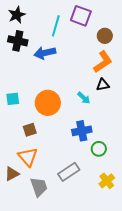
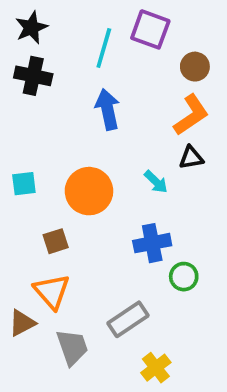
blue arrow: (45, 53) -> (108, 109), moved, turned 90
yellow cross: (107, 181) -> (156, 368), moved

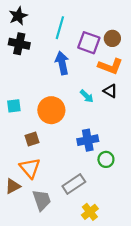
purple square: (150, 29) -> (89, 43), moved
orange L-shape: (191, 115) -> (110, 66), turned 55
black triangle: (191, 158) -> (110, 91), turned 40
cyan arrow: (156, 182) -> (87, 96), moved

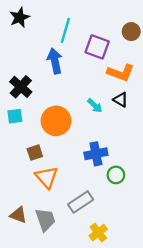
brown circle: (112, 38) -> (131, 32), moved
black cross: (19, 44) -> (21, 87), moved, turned 30
blue arrow: (62, 63) -> (55, 61), moved
orange triangle: (30, 168) -> (47, 177), moved
brown triangle: (13, 186) -> (18, 215), moved, turned 49

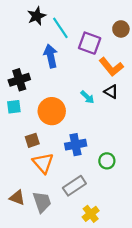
black star: (20, 17) -> (37, 16), moved
cyan line: (65, 30) -> (60, 28), turned -50
orange L-shape: (121, 73) -> (111, 67), turned 30
black cross: (21, 87) -> (19, 80), turned 30
blue cross: (96, 154) -> (76, 145), moved

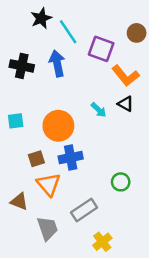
black cross: (19, 80) -> (22, 66), moved, turned 30
blue cross: (76, 145) -> (71, 158), moved
brown triangle: (17, 198) -> (19, 201), moved

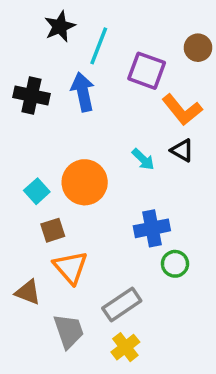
cyan line: (68, 32) -> (99, 46), turned 55
cyan square: (16, 121) -> (37, 191), moved, turned -35
blue cross: (71, 158) -> (152, 228), moved
yellow cross: (102, 242) -> (125, 347), moved

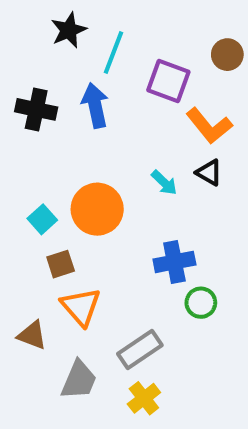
gray trapezoid: (69, 331) -> (79, 380), turned 42

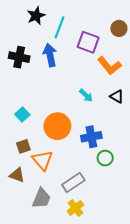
black triangle: (209, 173) -> (117, 96), moved
orange circle: (97, 209) -> (57, 126), moved
brown square: (61, 264) -> (23, 146), moved

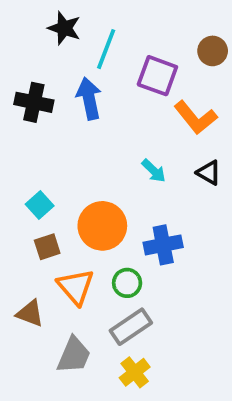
black star: (36, 16) -> (64, 28), turned -30
brown square: (23, 146) -> (47, 247), moved
green circle: (105, 158) -> (127, 283), moved

